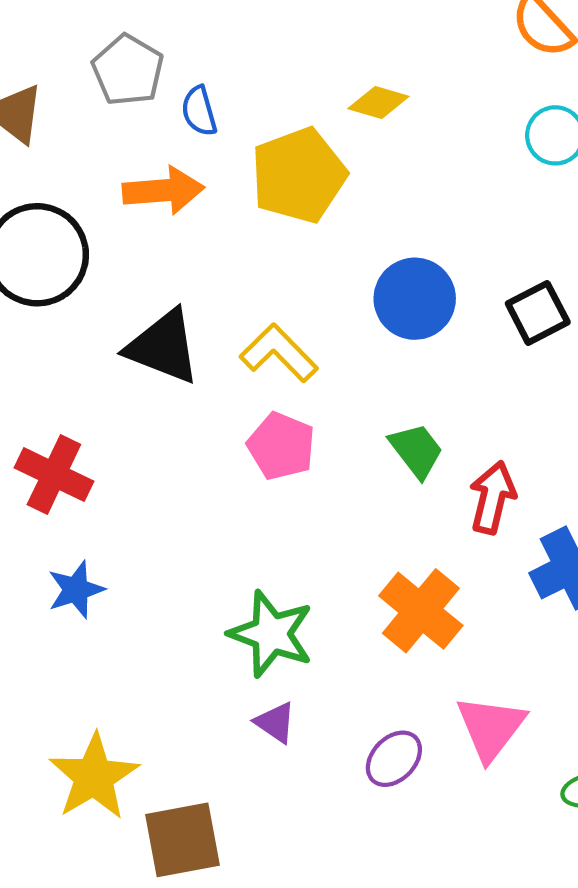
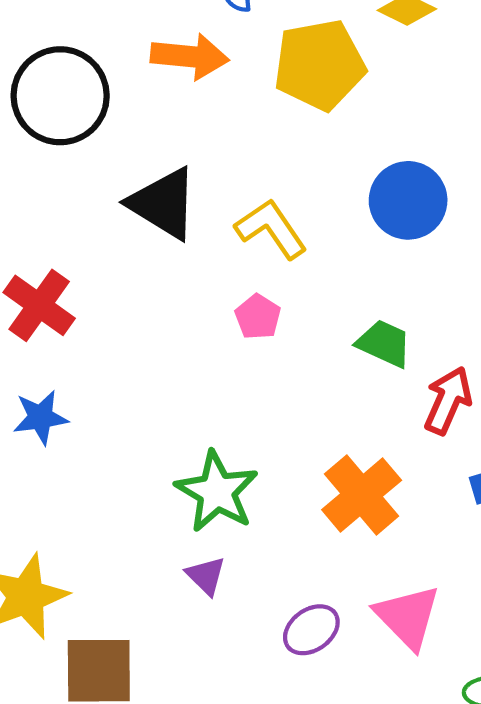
pink pentagon: (281, 446) -> (258, 317), size x0.7
green trapezoid: (416, 450) -> (384, 344), turned -38
pink triangle: (491, 728) -> (408, 617), turned -32

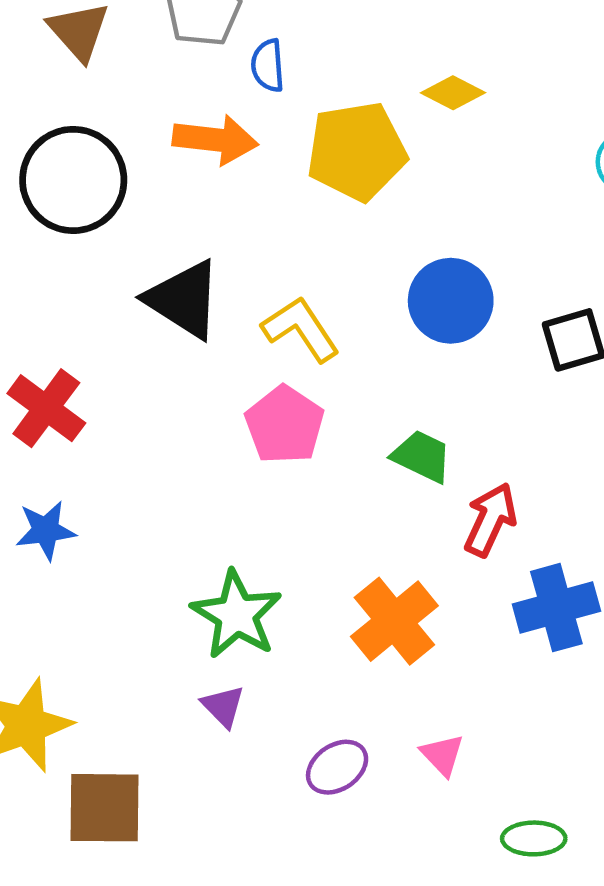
pink pentagon: (258, 317) -> (285, 425), size x1.6
pink triangle: (408, 617) -> (442, 755), size x0.6

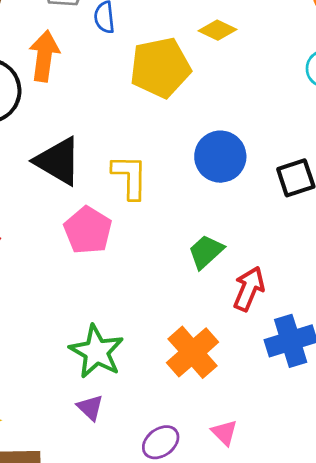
orange arrow: (215, 140) -> (44, 56), moved, turned -87
yellow L-shape: (301, 329) -> (130, 177), turned 36
pink pentagon: (285, 425) -> (88, 230), moved
green trapezoid: (422, 456) -> (206, 252), turned -66

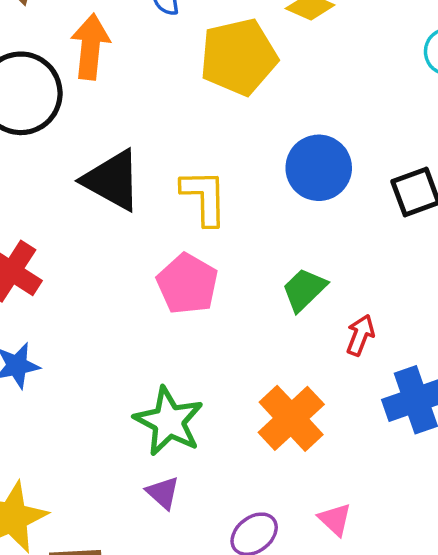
pink pentagon: (88, 230) -> (187, 284), moved
red arrow: (249, 289) -> (360, 335), size x0.7

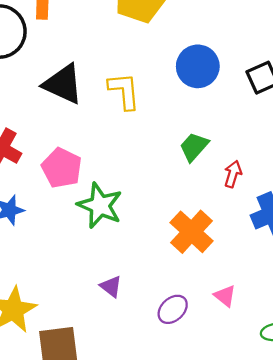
pink pentagon: (187, 284) -> (62, 168), moved
green star: (169, 421) -> (100, 205), moved

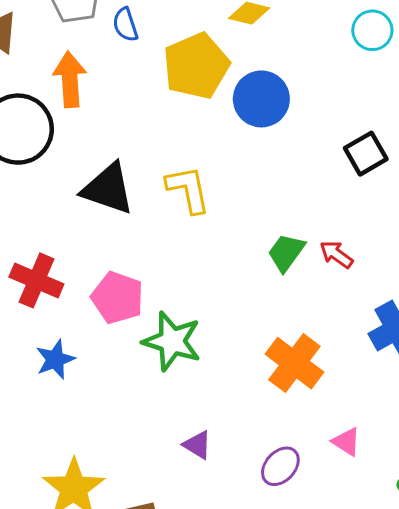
blue circle: (198, 66) -> (261, 99), moved
red arrow: (233, 174) -> (336, 254), moved, turned -65

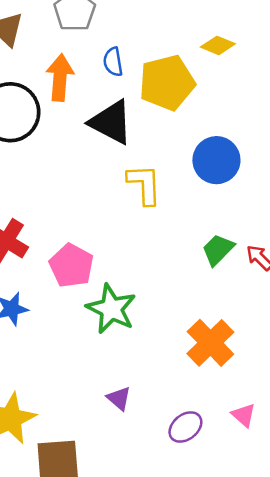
blue semicircle: (125, 25) -> (113, 62), moved
blue circle: (261, 99) -> (216, 160), moved
black triangle: (108, 189) -> (111, 122), moved

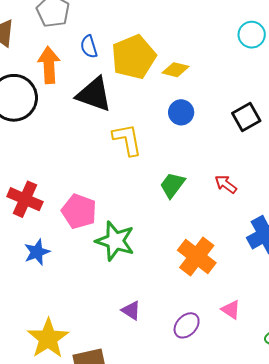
yellow diamond: (218, 45) -> (176, 70), moved
blue circle: (216, 160) -> (181, 112), size x0.7
green trapezoid: (218, 250) -> (172, 185), moved

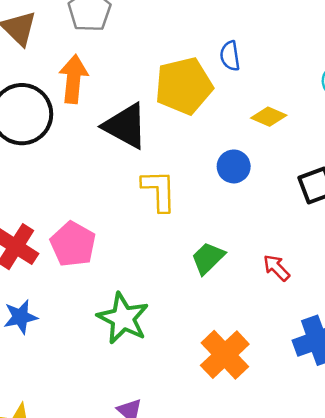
blue semicircle: (89, 47) -> (230, 56), moved
yellow diamond: (176, 70) -> (269, 117), moved
pink pentagon: (79, 211) -> (73, 244), moved

